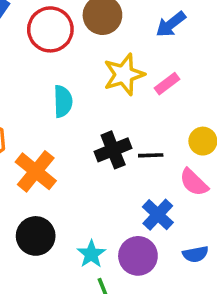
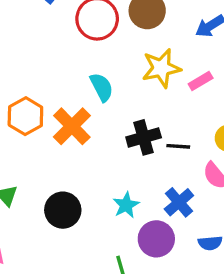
cyan semicircle: (63, 101) -> (102, 87), turned -32
orange cross: (36, 171) -> (72, 126), moved
cyan star: (91, 254) -> (126, 205), moved

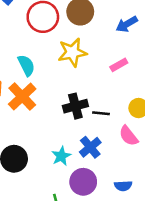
yellow star: (161, 68) -> (72, 52), moved
cyan semicircle: (102, 87) -> (26, 65), moved
blue cross: (179, 202) -> (90, 147), moved

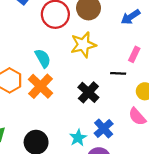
pink rectangle: (119, 65) -> (134, 54), moved, turned -32
black cross: (75, 106) -> (88, 92), turned -30
black line: (101, 113) -> (118, 73), moved

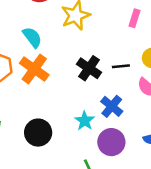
black line: (118, 73) -> (121, 66), moved

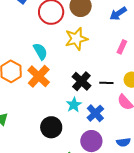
cyan star: (85, 121) -> (74, 105), moved
black circle: (38, 133) -> (51, 127), moved

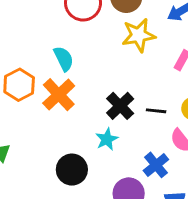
yellow star: (76, 39) -> (139, 35), moved
blue cross: (95, 113) -> (156, 165), moved

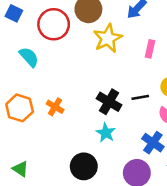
cyan semicircle: (64, 59) -> (29, 57), moved
orange cross: (59, 95) -> (55, 107), size x0.6

